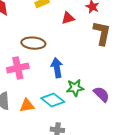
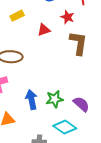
blue arrow: (57, 68) -> (31, 100), moved
cyan diamond: (53, 100) -> (65, 127), moved

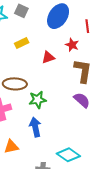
green star: (55, 99) -> (38, 100), moved
purple semicircle: (81, 104) -> (82, 100), moved

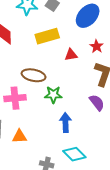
yellow rectangle: (22, 43) -> (47, 36), size x1.6
blue arrow: (35, 127) -> (65, 122), moved

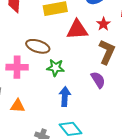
red triangle: (71, 55) -> (77, 30), size x1.6

